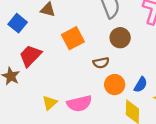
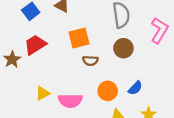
brown semicircle: (101, 63) -> (90, 61), moved
blue semicircle: (141, 85) -> (135, 88), moved

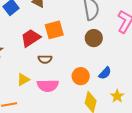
red trapezoid: (35, 45) -> (31, 38), moved
brown semicircle: (90, 61) -> (45, 59), moved

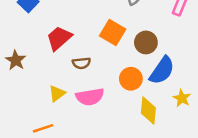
orange square: (54, 30) -> (113, 33), moved, turned -36
brown circle: (94, 38) -> (146, 42), moved
blue semicircle: (105, 73) -> (162, 70), size x1.6

